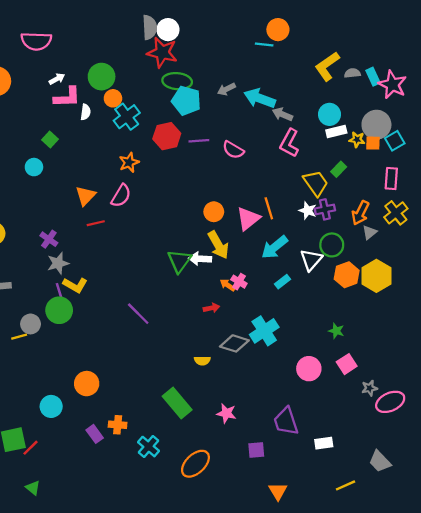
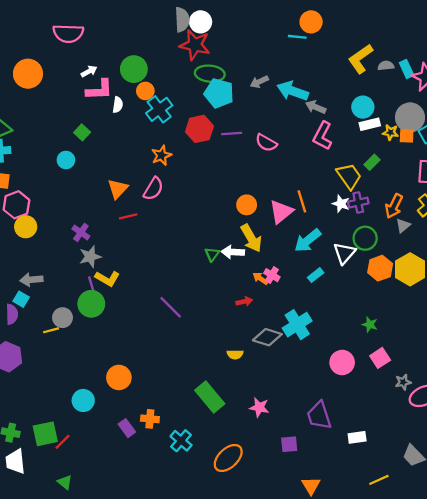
green triangle: (179, 261) -> (212, 254), size x0.6

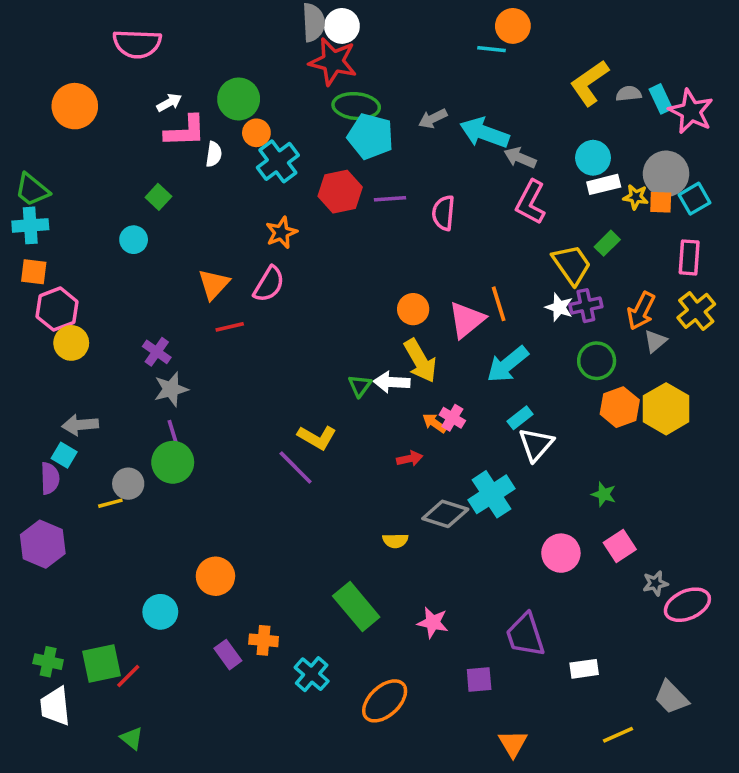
pink semicircle: (266, 143) -> (443, 213), turned 65
white triangle: (344, 253) -> (536, 444), moved
yellow L-shape: (107, 278) -> (317, 437), moved

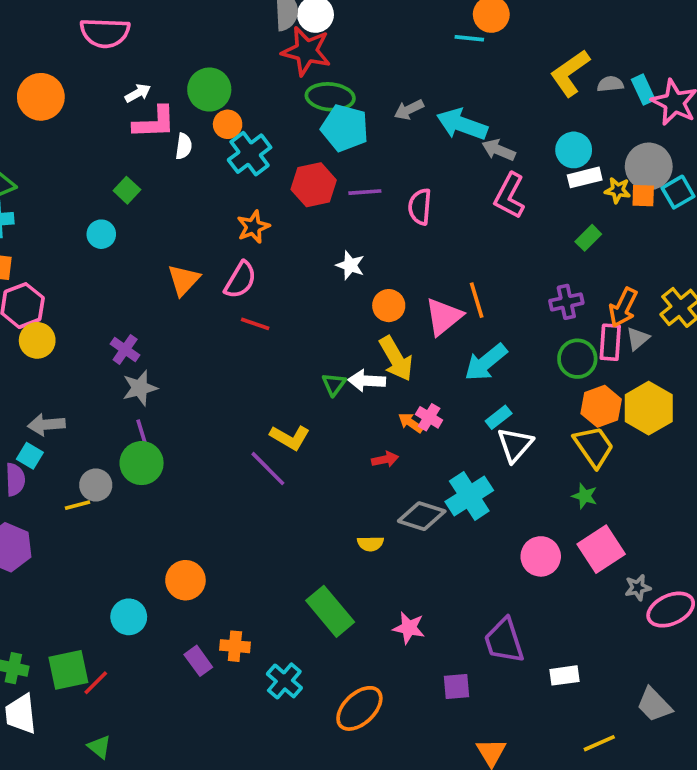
pink rectangle: (689, 257) -> (610, 342), moved
yellow trapezoid: (572, 265) -> (594, 447), moved
white star: (559, 307) -> (350, 265), moved
red line: (230, 327) -> (255, 324), moved, turned 32
pink square: (620, 546) -> (601, 549), size x1.4

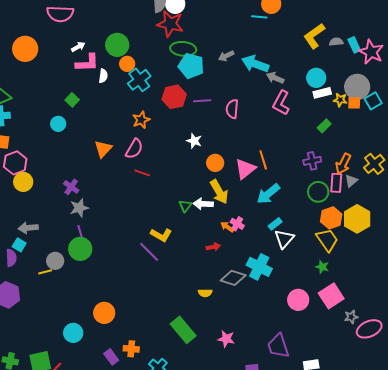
cyan cross: (469, 496) -> (259, 267), turned -30

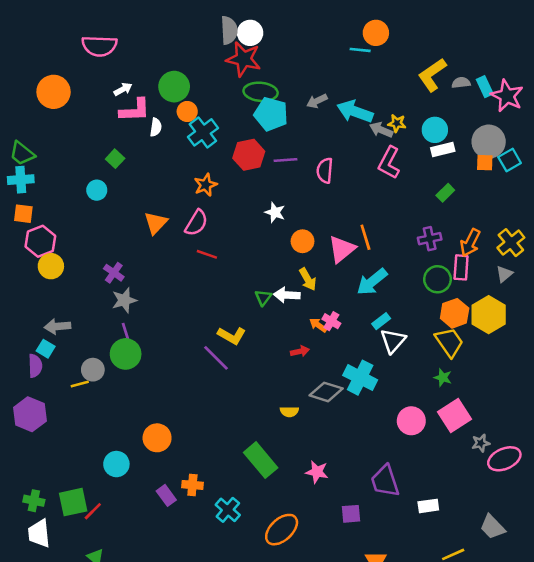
yellow star: (340, 100) -> (397, 123), moved
gray triangle: (351, 181) -> (504, 274), moved
yellow arrow: (219, 192) -> (308, 279), size x0.7

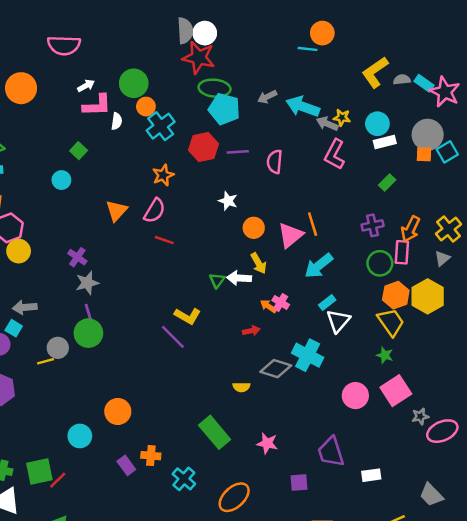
cyan rectangle: (485, 87) -> (424, 83), turned -30

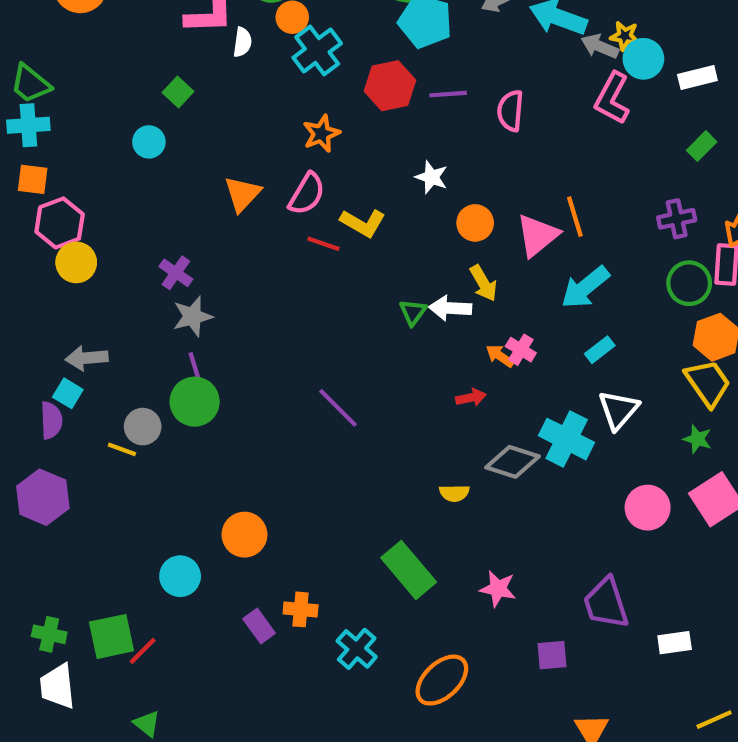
cyan circle: (377, 124) -> (643, 59), moved
yellow L-shape: (188, 316) -> (363, 223), moved
white triangle: (338, 321) -> (618, 410), moved
yellow line: (46, 361) -> (122, 449), turned 35

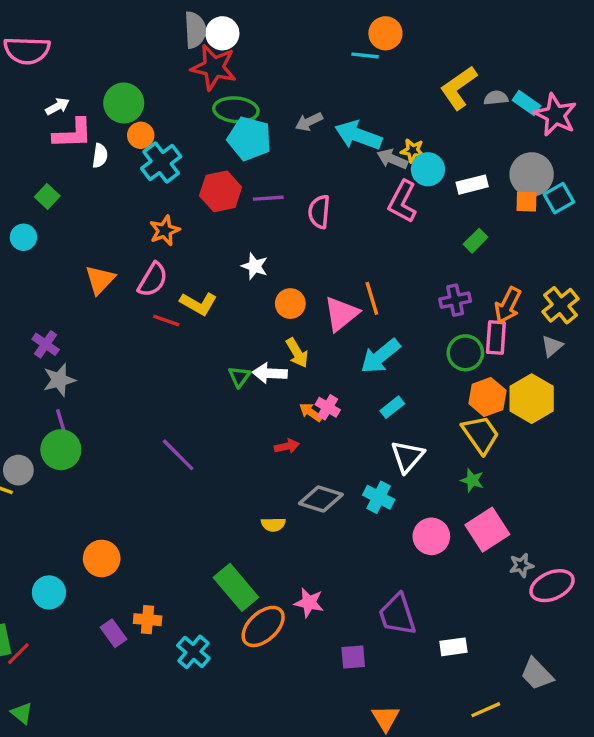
cyan cross: (567, 439) -> (379, 497), moved, size x0.7
orange ellipse: (442, 680) -> (263, 626), moved

